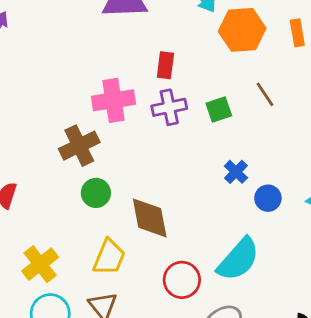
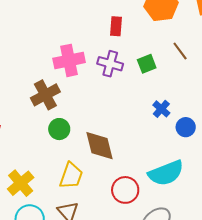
red rectangle: (165, 65) -> (116, 26), moved
purple cross: (169, 107) -> (110, 64), turned 30
cyan semicircle: (238, 259) -> (166, 173), turned 30

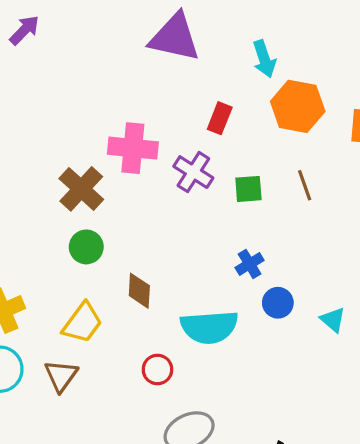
brown cross: (45, 95) -> (81, 189), turned -36
brown diamond: (100, 146) -> (139, 291), size x0.7
cyan semicircle: (166, 173) -> (209, 327), moved
red circle: (125, 190) -> (157, 369), size x0.7

